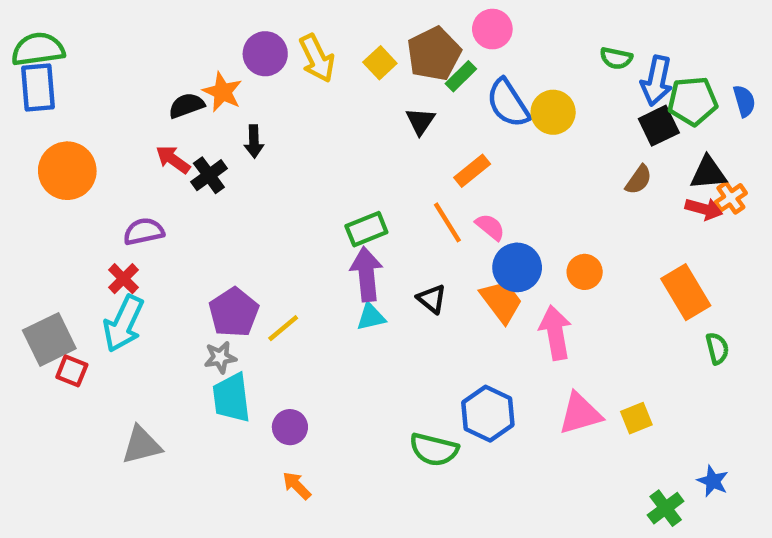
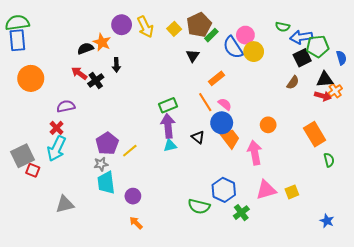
pink circle: (492, 29) -> (245, 35), moved
blue arrow: (657, 81) -> (301, 37), turned 70
blue semicircle: (744, 101) -> (341, 58), moved
blue circle: (517, 267) -> (222, 123), moved
green cross: (666, 508) -> (241, 213), moved

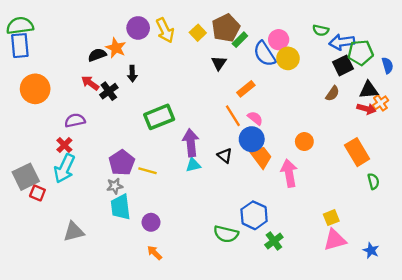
green rectangle: (168, 105) -> (159, 117), moved, size x1.4
yellow line: (130, 151) -> (147, 171), turned 56
pink triangle: (266, 190) -> (335, 240), moved

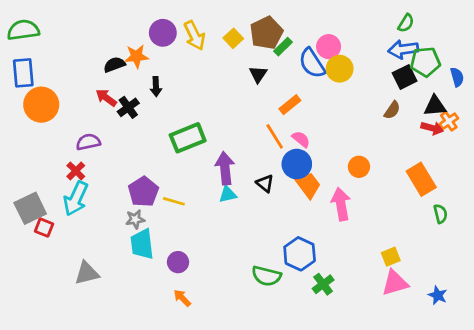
green semicircle: (321, 30) -> (406, 23), moved, turned -70
blue rectangle: (20, 46) -> (23, 73), moved
orange star: (116, 48) -> (137, 56), turned -30

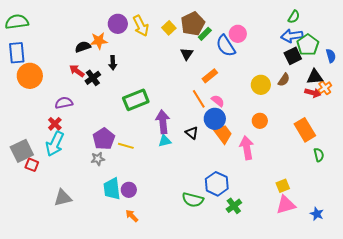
green pentagon: (425, 62) -> (308, 45), turned -30
yellow circle: (340, 69) -> (261, 85), moved
cyan trapezoid: (142, 244) -> (112, 189), moved

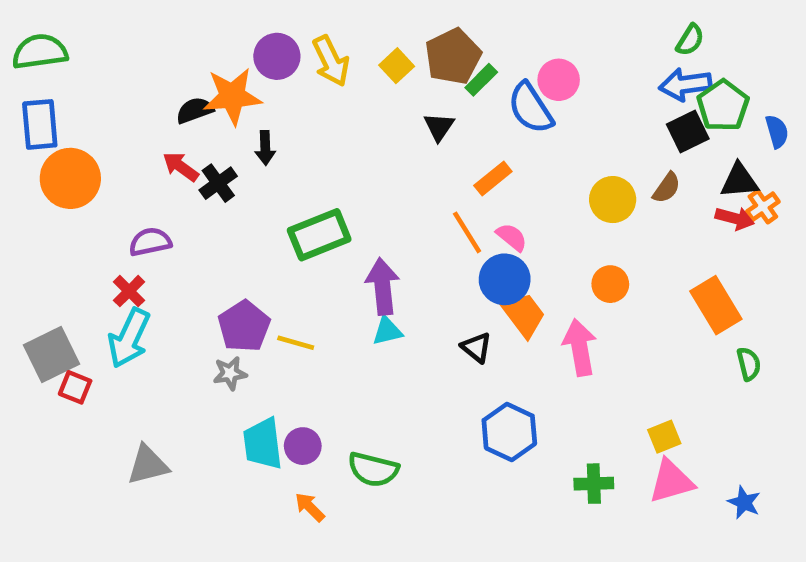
orange star: (99, 41) -> (232, 96), size x1.4
black triangle: (192, 133) -> (476, 347), moved
green semicircle: (193, 200) -> (373, 470), moved
green cross: (234, 206) -> (594, 484), moved, turned 35

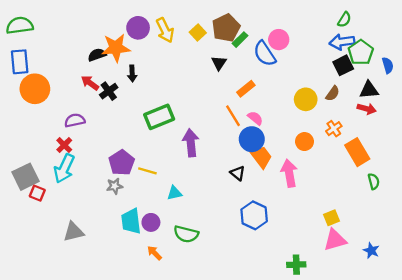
orange cross: (763, 207) -> (334, 129), moved
cyan triangle: (387, 331) -> (174, 193), moved
green cross: (594, 484) -> (296, 265), moved

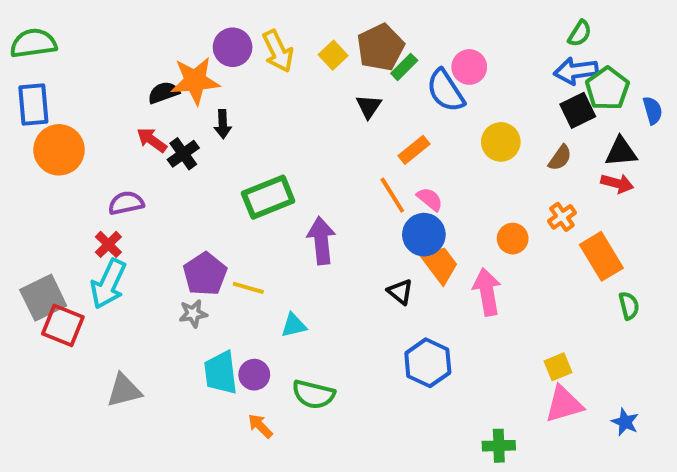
yellow circle: (306, 99) -> (501, 142), moved
red square: (37, 193) -> (63, 325), size x1.5

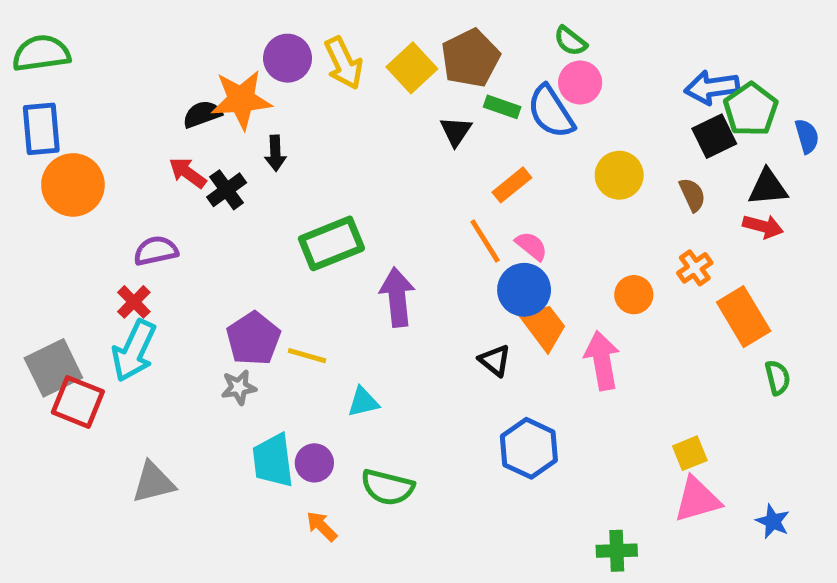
green semicircle: (580, 33) -> (570, 41), moved, turned 96
yellow square: (333, 55) -> (412, 68), size x1.4
green rectangle: (404, 67) -> (502, 107), moved, turned 64
brown semicircle: (560, 158) -> (692, 195), turned -60

